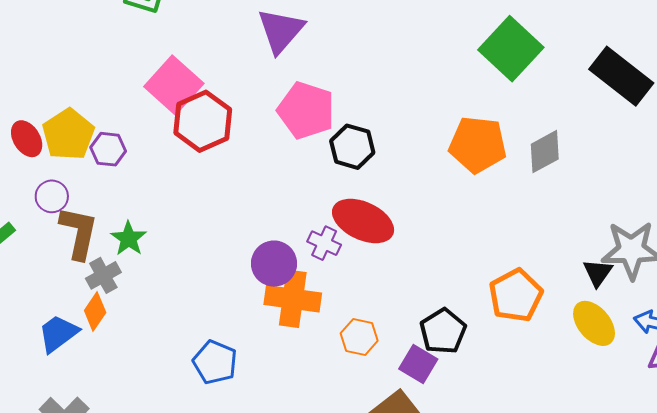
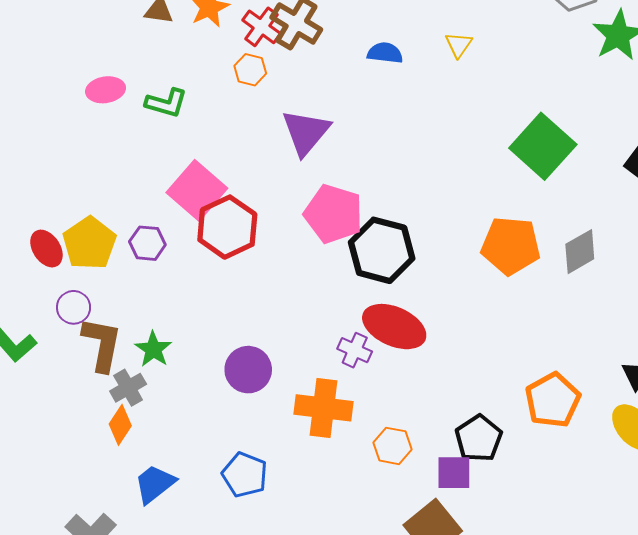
black hexagon: (352, 147) -> (382, 250), size x1.4
purple hexagon: (108, 149) -> (147, 243), moved
purple circle: (274, 264) -> (248, 370), moved
blue trapezoid: (58, 333) -> (155, 484), moved
purple square: (418, 364) -> (454, 473), turned -30

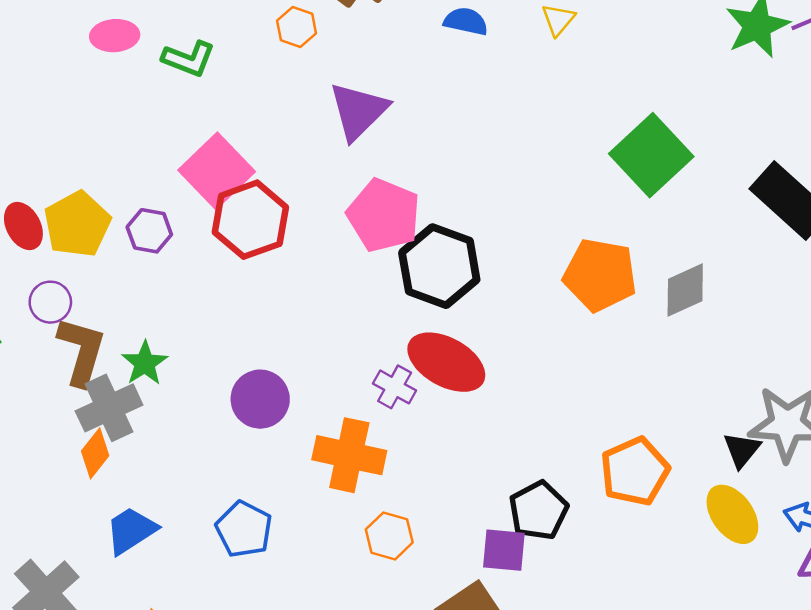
gray cross: (128, 388) -> (109, 408), size x1.4
orange hexagon: (393, 446) -> (389, 536), moved

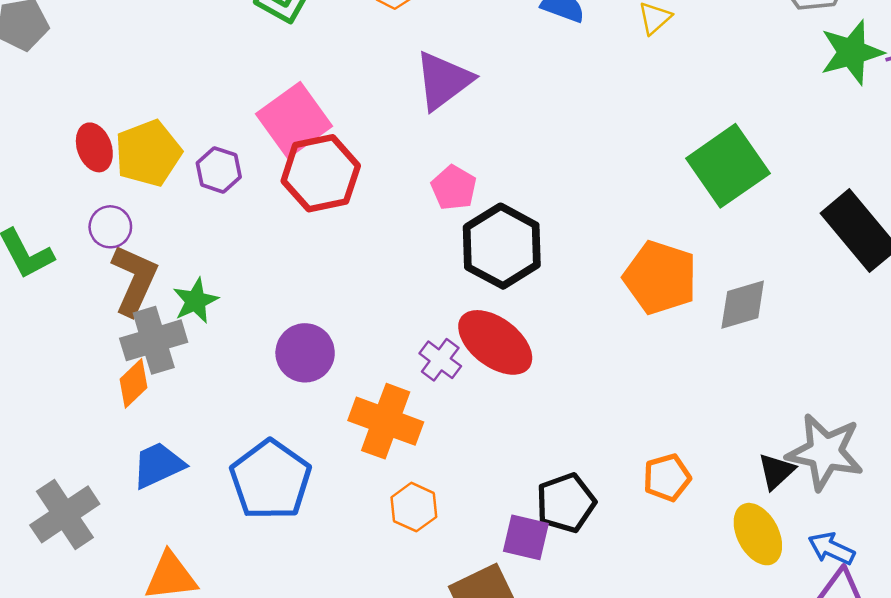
pink pentagon: (384, 215) -> (454, 188), size x0.6
orange pentagon: (635, 471) -> (667, 478), size x0.7
blue pentagon: (244, 529) -> (271, 480), size x1.4

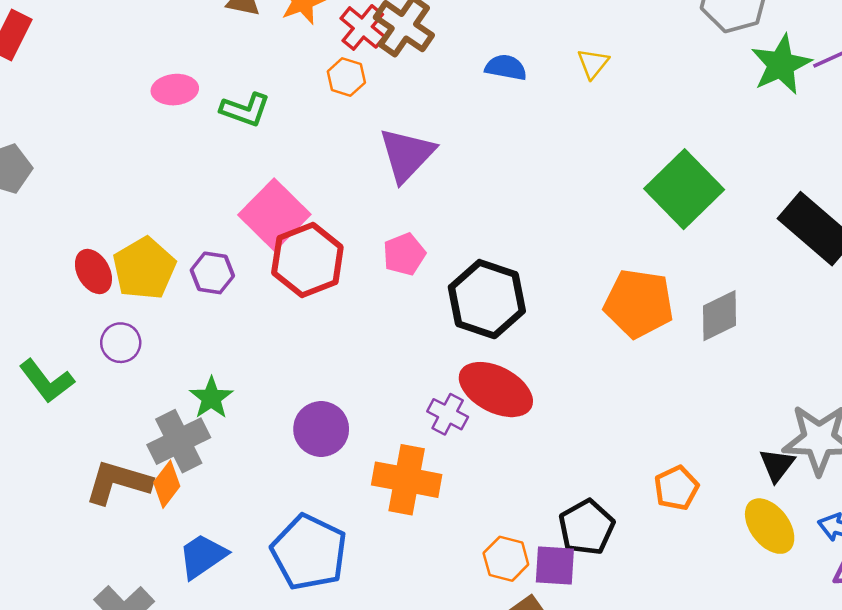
pink pentagon: (454, 188) -> (404, 254), moved, turned 30
brown L-shape: (134, 280) -> (118, 482), moved, turned -88
orange hexagon: (414, 507) -> (506, 559), moved

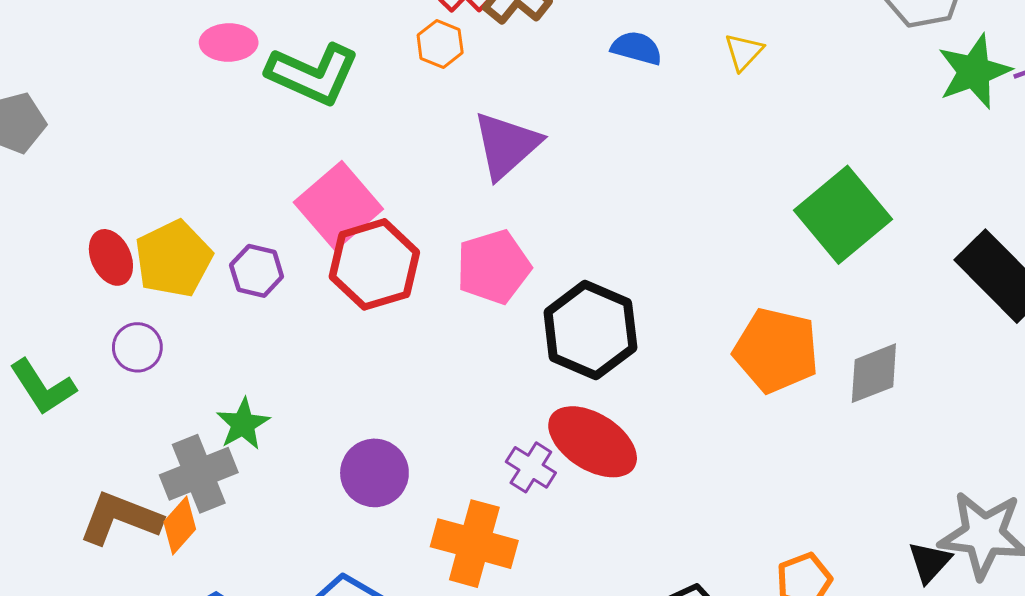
green L-shape: (245, 110) -> (313, 74), size x1.5
pink pentagon: (404, 254) -> (493, 267), size x1.4

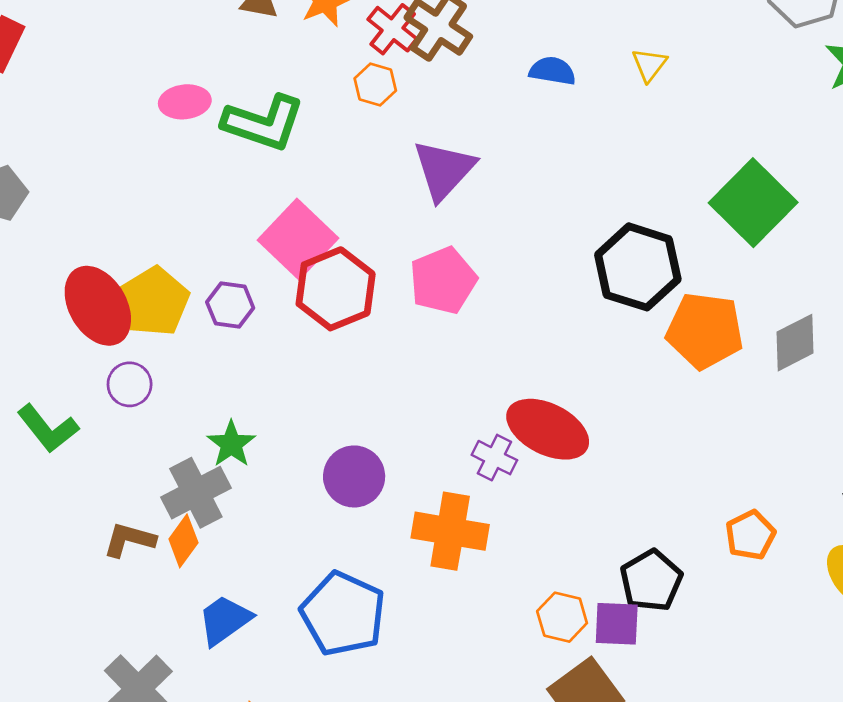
red ellipse: (111, 257) -> (98, 306), size x1.6
black hexagon: (590, 330) -> (638, 267), moved
brown L-shape: (120, 518) -> (129, 540), size x0.7

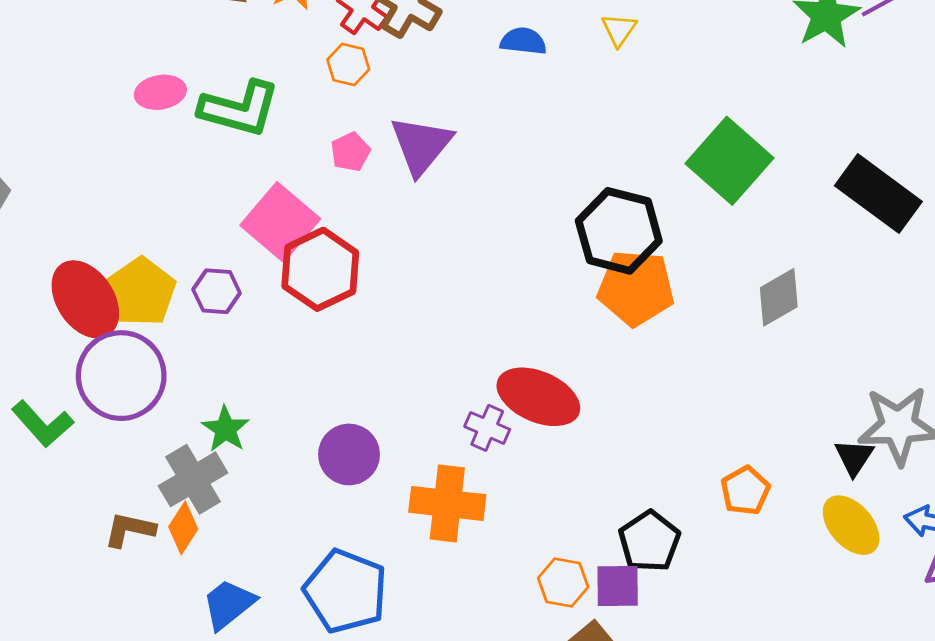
pink pentagon: (443, 281) -> (350, 152), moved, size x0.6
orange pentagon: (705, 331) -> (636, 288), moved
purple circle: (130, 384) -> (121, 376), size x2.0

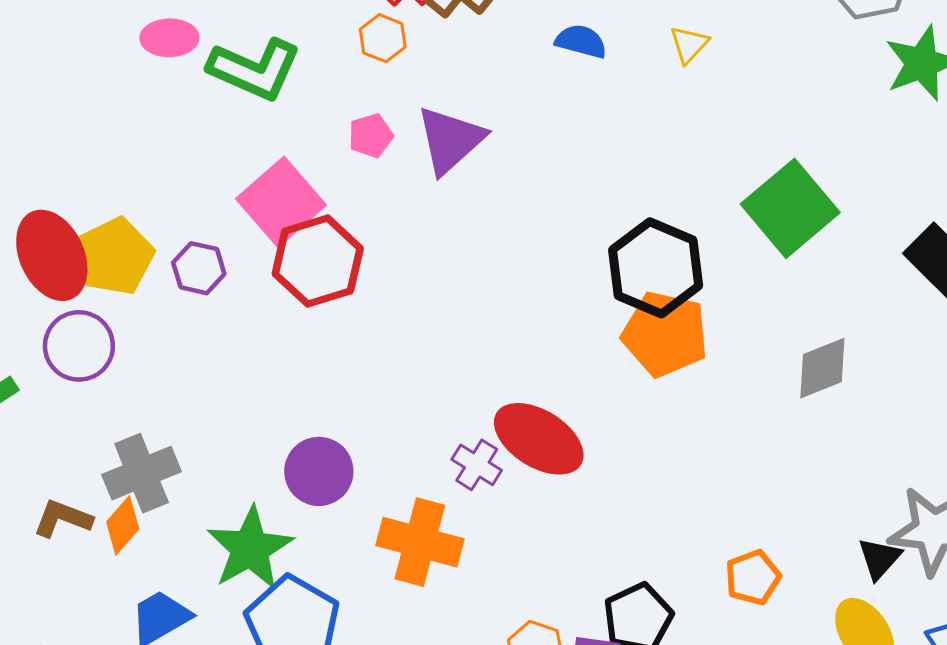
purple circle: (121, 376) -> (79, 346), size x0.7
green star: (225, 429) -> (250, 548), moved, size x1.6

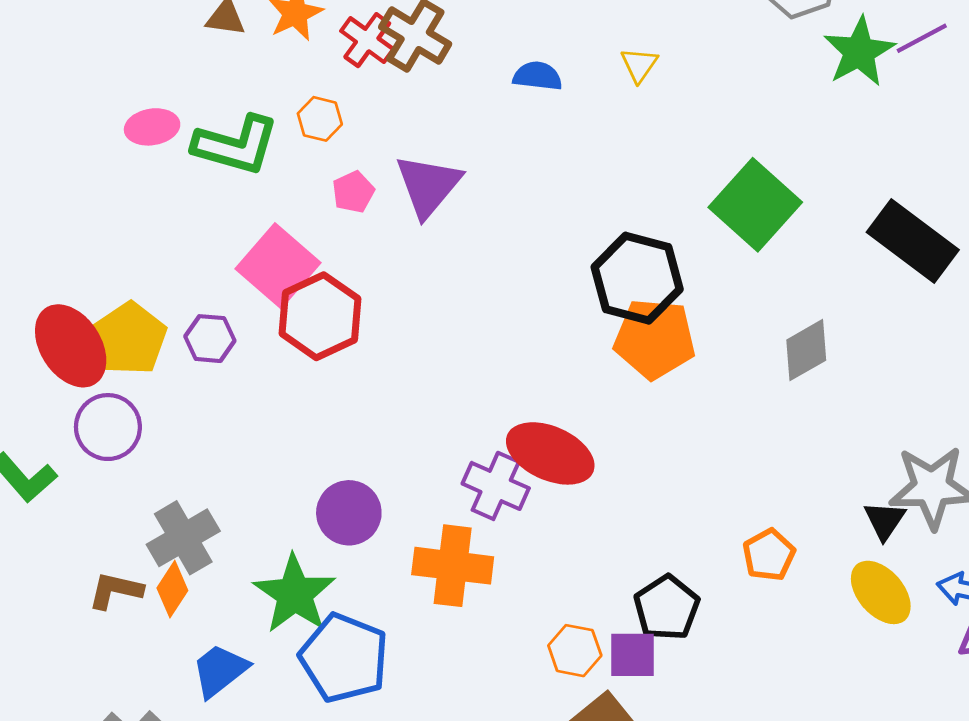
orange hexagon: (383, 38) -> (320, 119), moved
purple cross: (477, 465) -> (496, 486), size x1.4

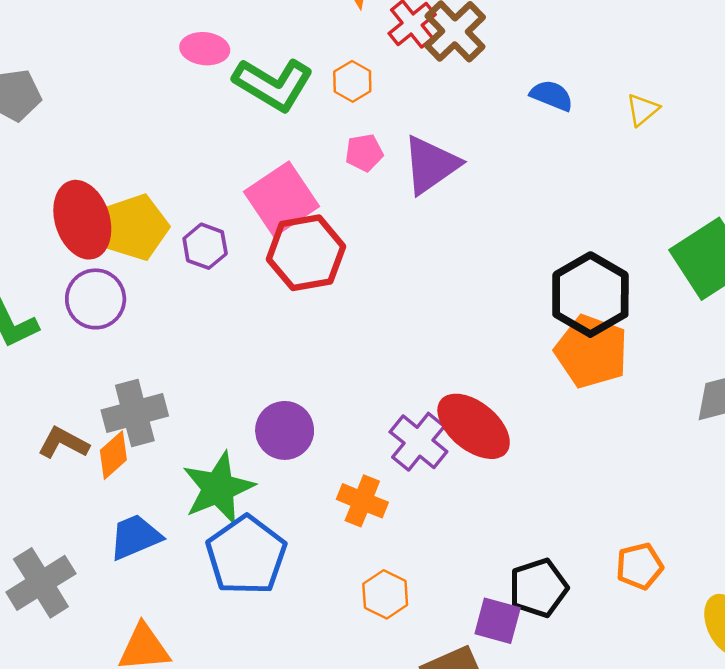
orange cross: (453, 566) -> (362, 501), size x0.7
orange hexagon: (575, 651) -> (385, 594), moved

